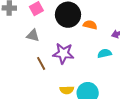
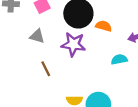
purple star: (63, 53) -> (73, 44), moved

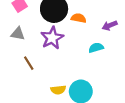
purple star: (73, 44) -> (52, 38), turned -30

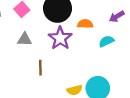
orange semicircle: (79, 18) -> (85, 24), moved
brown line: (29, 63) -> (40, 68), turned 40

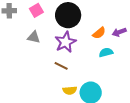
orange semicircle: (85, 24) -> (99, 33), moved, turned 128
brown line: (40, 68) -> (61, 66), moved, turned -72

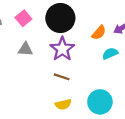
yellow semicircle: (70, 90) -> (63, 104), moved

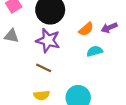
purple star: (62, 49) -> (48, 40), turned -30

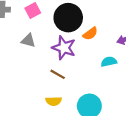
orange semicircle: (86, 29) -> (90, 34), moved

